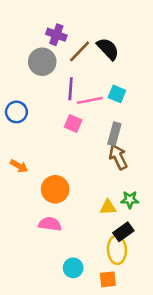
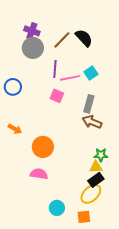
purple cross: (56, 35) -> (32, 31), moved
cyan square: (117, 94) -> (91, 73), turned 32
brown arrow: (118, 157) -> (92, 122), turned -42
yellow triangle: (108, 207) -> (96, 167), moved
yellow ellipse: (117, 250) -> (91, 194), turned 50

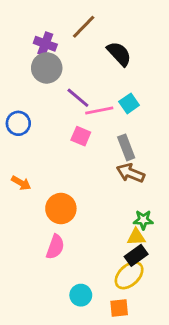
brown line: (62, 40) -> (84, 27), moved
purple line: (55, 69) -> (78, 98), turned -54
gray rectangle: (89, 104) -> (126, 147), turned -36
pink semicircle: (39, 174) -> (55, 247), turned 102

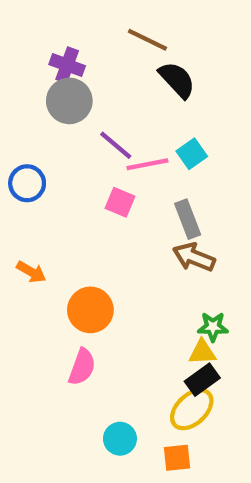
brown line: (84, 27) -> (147, 40), moved, turned 72

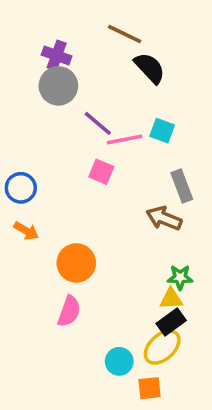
cyan square: (192, 154) -> (162, 131), turned -35
blue circle: (27, 183) -> (21, 188), moved
gray rectangle: (188, 219) -> (182, 186), moved
cyan circle: (120, 439) -> (119, 361), moved

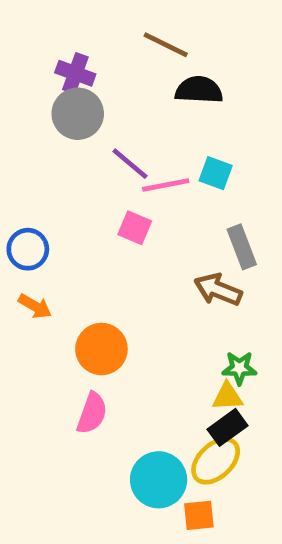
black semicircle: (150, 68) -> (199, 90), turned -44
cyan circle: (119, 361) -> (159, 480), size x1.5

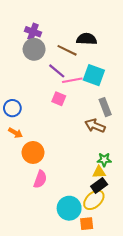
brown line: (166, 45) -> (67, 50), moved
cyan square: (216, 173) -> (94, 75), size x1.5
orange circle: (101, 349) -> (33, 152), moved

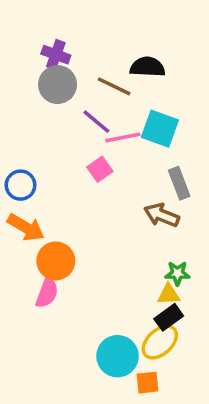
pink square: (59, 99) -> (100, 169), turned 32
orange arrow: (15, 133) -> (26, 227), size x1.5
pink semicircle: (40, 179) -> (47, 293), moved

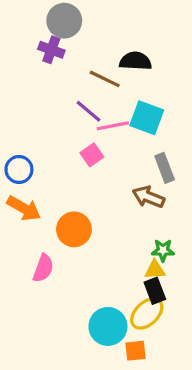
gray circle: (58, 85) -> (64, 21), moved
orange circle: (56, 261) -> (74, 229), moved
black rectangle: (169, 317) -> (155, 291), turned -75

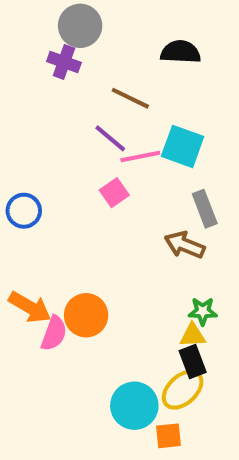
black semicircle: (135, 61) -> (181, 52), moved
orange arrow: (24, 208) -> (30, 307), moved
orange circle: (74, 229) -> (86, 315), moved

